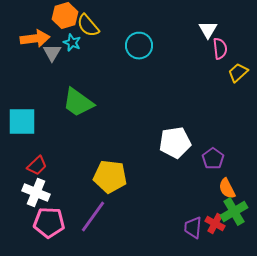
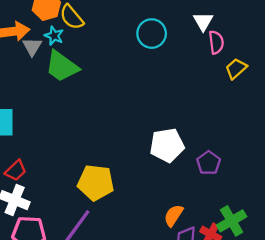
cyan circle: (139, 46) -> (152, 34), moved
green trapezoid: (78, 103) -> (62, 66), moved
orange semicircle: (227, 189) -> (174, 215), moved, turned 60

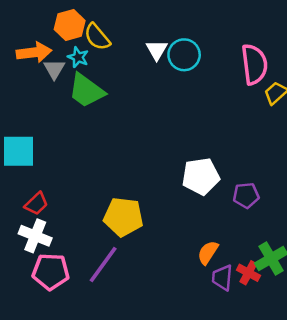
white triangle: (203, 21) -> (157, 50), moved
pink semicircle: (216, 42) -> (254, 64), size x1.6
purple pentagon: (209, 163) -> (246, 195), turned 30

